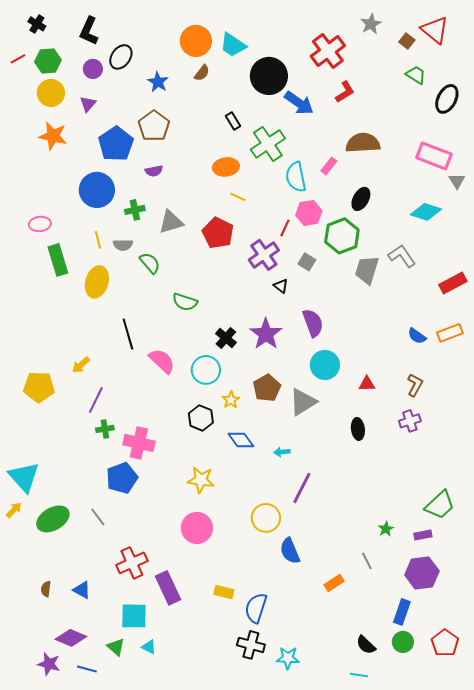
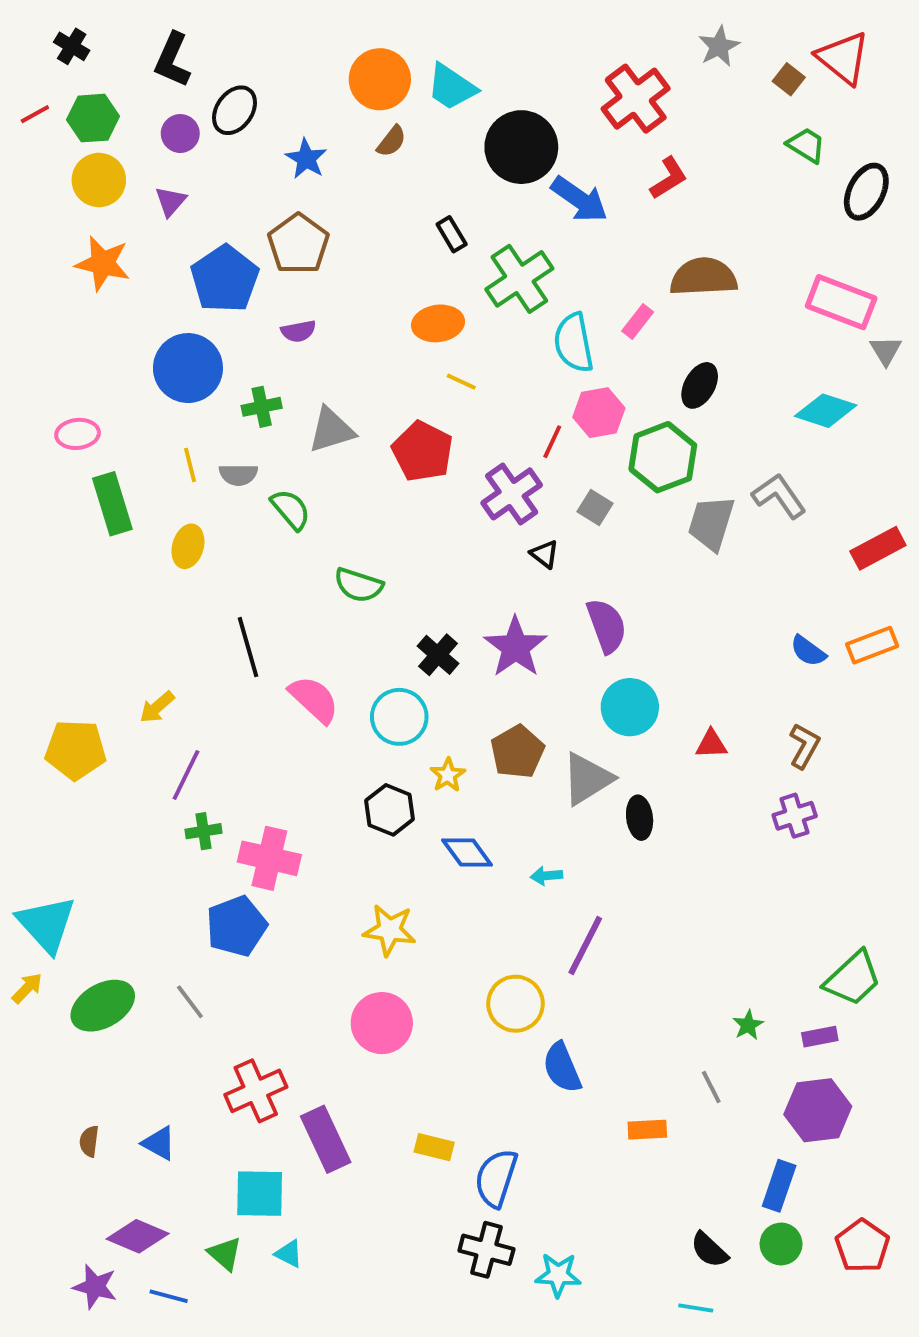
yellow ellipse: (97, 282) -> (188, 546), size x0.7
black ellipse: (358, 429) -> (640, 818), moved
orange rectangle: (334, 583) -> (647, 1130), turned 30

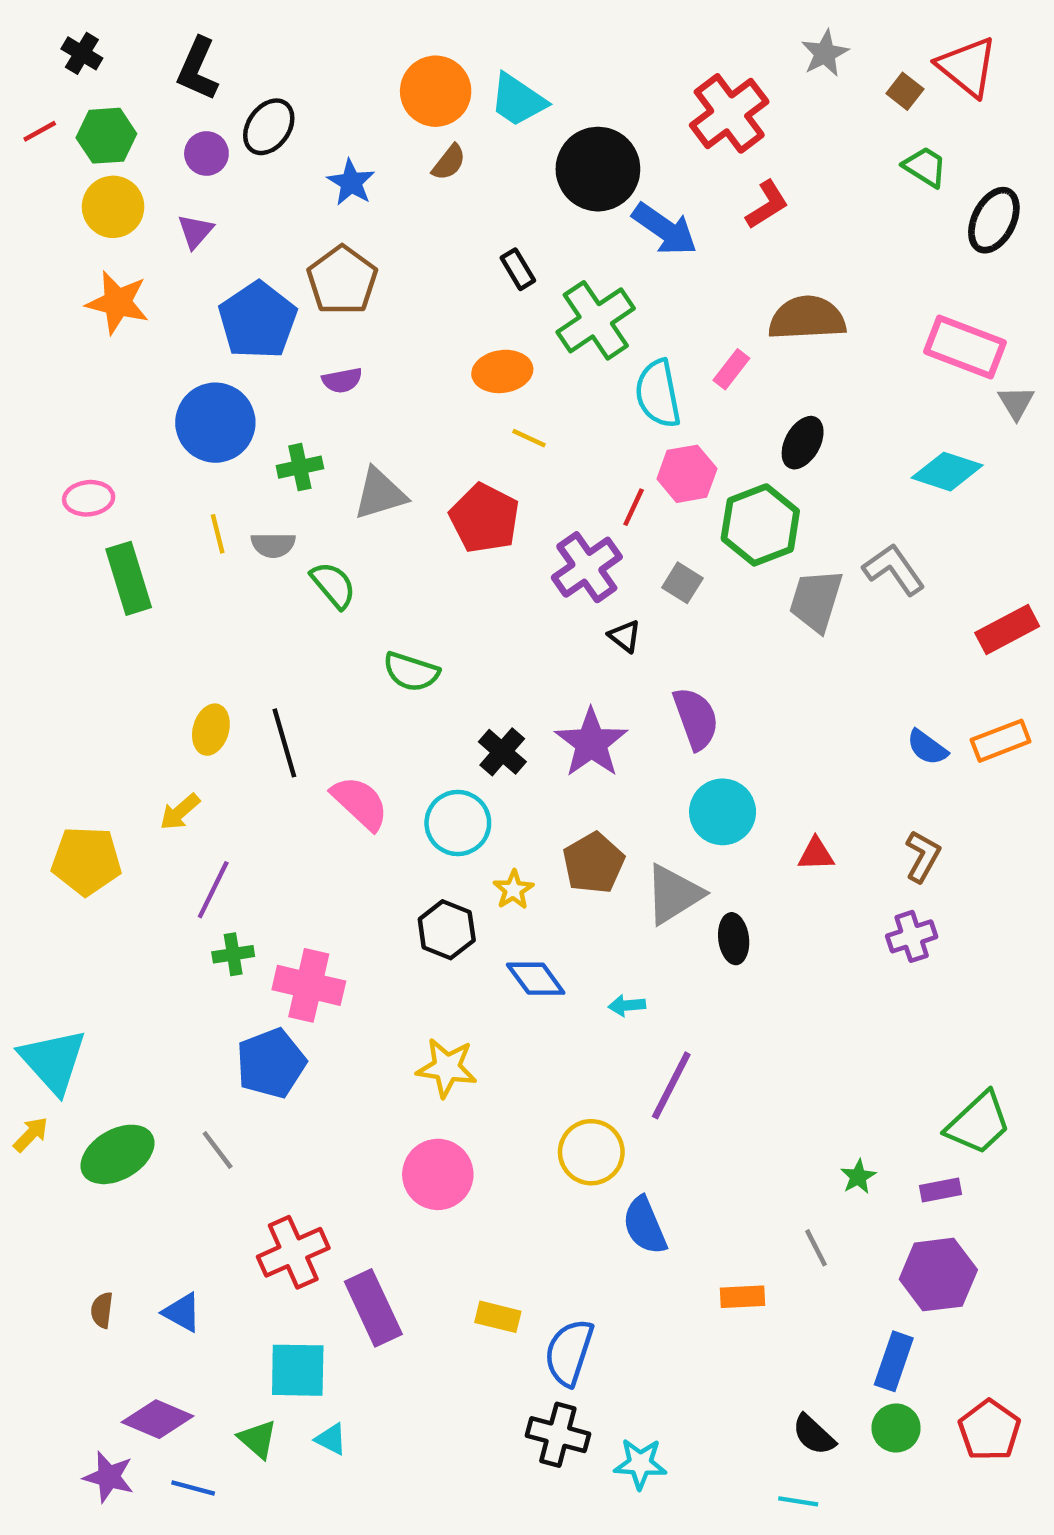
yellow ellipse: (188, 546) -> (211, 730), moved

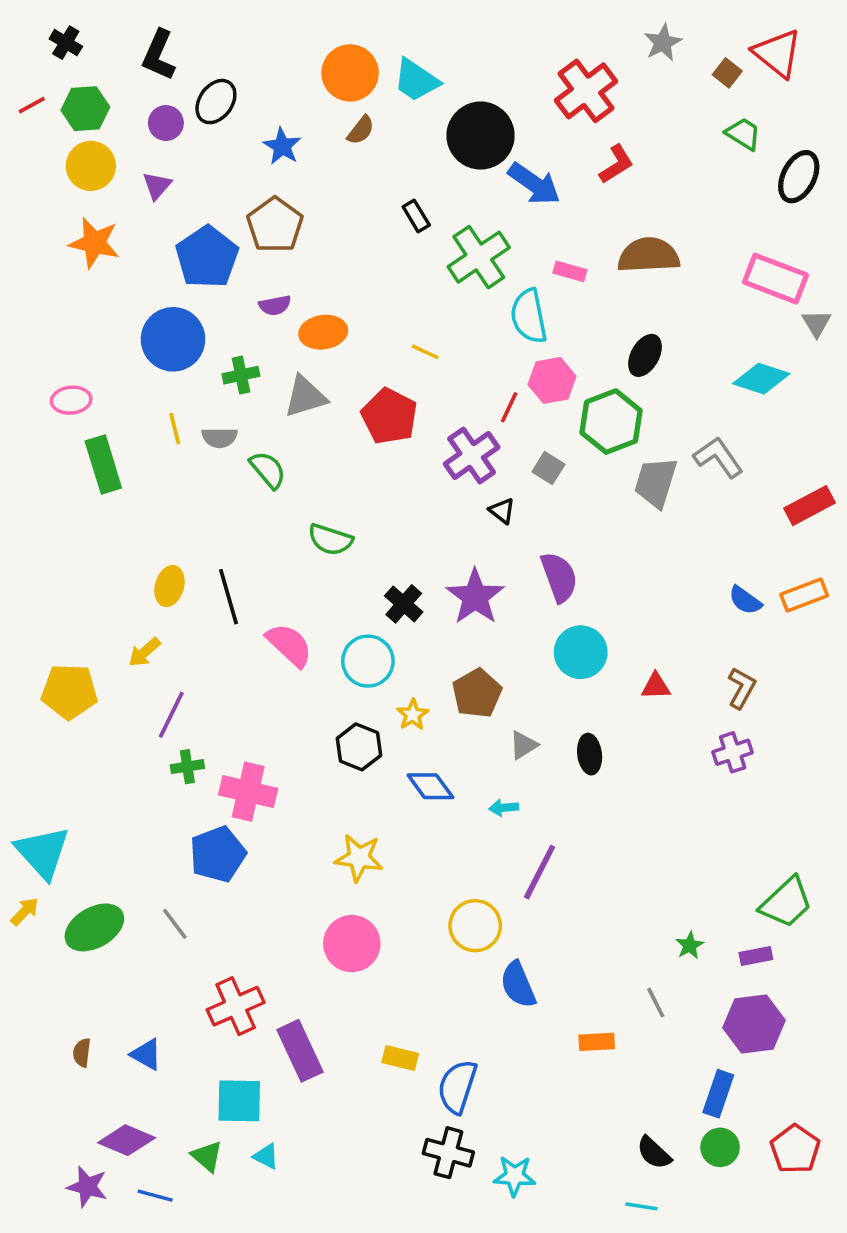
pink rectangle: (731, 369) -> (570, 271), moved, turned 68
orange ellipse: (502, 371) -> (323, 332), moved
gray triangle: (674, 894) -> (523, 745), moved, size x0.6

